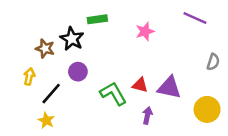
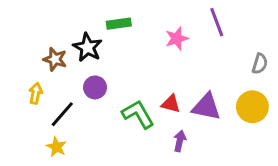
purple line: (195, 18) -> (217, 22), moved, turned 45
gray semicircle: (213, 62) -> (260, 64), moved
yellow circle: (207, 109) -> (252, 107), moved

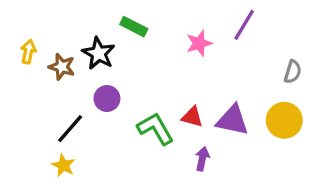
purple line: (217, 22) -> (244, 25), turned 52
green rectangle: (119, 24) -> (134, 27), turned 35
yellow arrow: (36, 93) -> (28, 52), moved

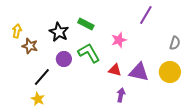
green rectangle: (134, 27) -> (86, 24), moved
pink star: (199, 43) -> (119, 40), moved
brown star: (62, 67) -> (30, 46), moved
green L-shape: (155, 129) -> (89, 53), moved

